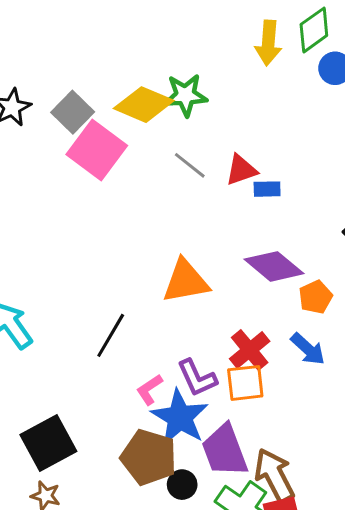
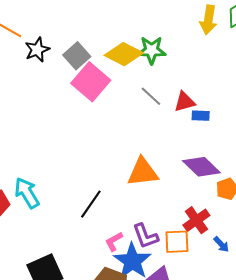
blue arrow: (308, 349) -> (221, 244), moved, size x0.7
red cross: (250, 350) -> (196, 220), moved

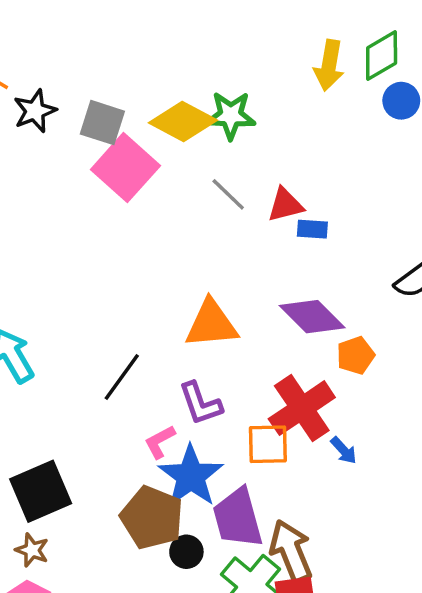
gray square: (77, 56) -> (102, 123), turned -32
red cross: (196, 220) -> (302, 408), size x1.4
purple L-shape: (145, 236) -> (200, 403), moved

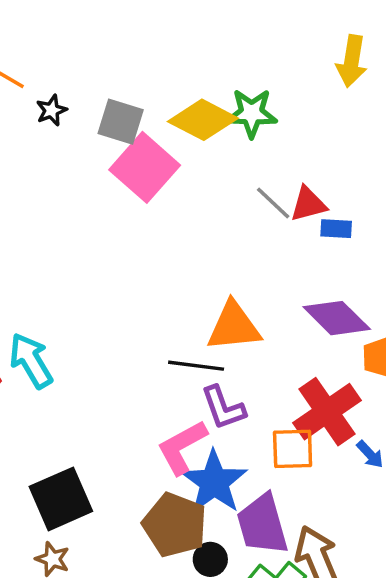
black star: (35, 111) -> (52, 110), size x0.7
gray line: (228, 194) -> (273, 203), moved
black line: (122, 377) -> (196, 366), moved, turned 62
pink L-shape: (160, 442) -> (182, 447), size x1.6

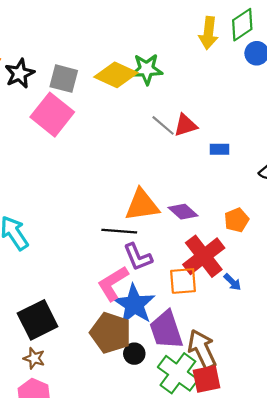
black star: (52, 110) -> (20, 74), size x1.5
pink square: (145, 167) -> (52, 115), moved
blue rectangle: (336, 229) -> (220, 149), moved
purple diamond: (337, 318) -> (183, 212), moved, size x0.7

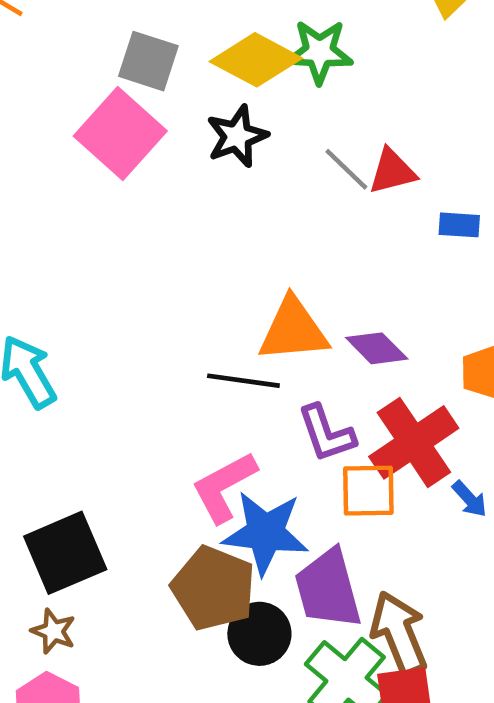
black star: (20, 74) -> (237, 136), moved
purple L-shape: (138, 257) -> (326, 433), moved
blue star: (134, 304) -> (265, 533), turned -30
black circle: (134, 354) -> (259, 634), size x1.4

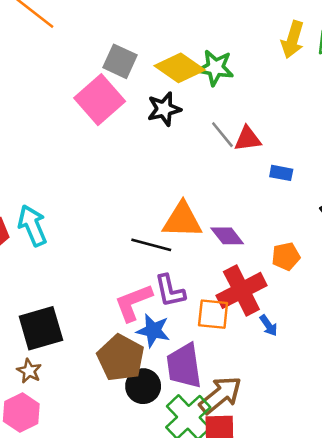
purple L-shape: (326, 433) -> (170, 291), moved
blue star: (265, 533) -> (153, 331), size x0.7
brown arrow: (399, 633) -> (220, 395), turned 66

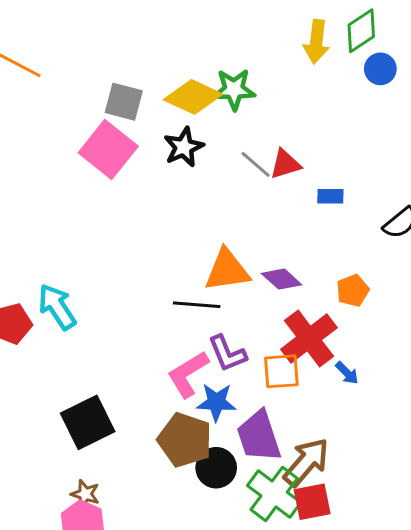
brown star: (29, 371) -> (85, 494), moved

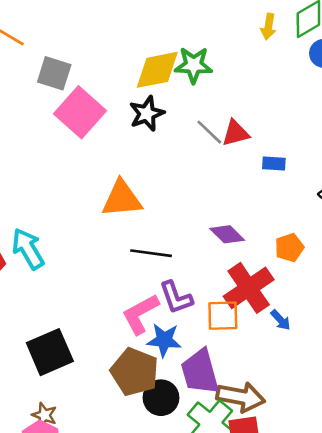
yellow arrow: (316, 42) -> (268, 27), size x0.7
yellow diamond: (193, 97) -> (157, 70), turned -39
gray square: (124, 102) -> (54, 73), moved
orange triangle: (227, 270) -> (122, 199), moved
brown arrow: (306, 462) -> (241, 397), turned 57

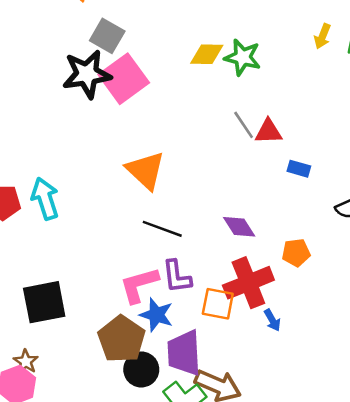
yellow diamond: (157, 70) -> (207, 54), size x0.7
black star: (147, 114) -> (87, 74), moved, size x1.4
orange triangle: (122, 199) -> (146, 170), turned 36

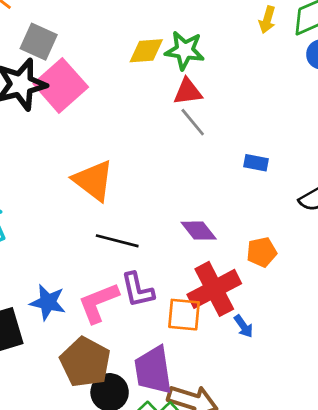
red triangle: (268, 131) -> (188, 92), moved
blue star: (156, 315) -> (48, 302), moved

